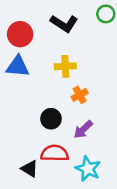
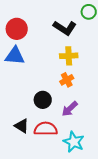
black L-shape: (64, 23) -> (65, 28), moved
yellow cross: (65, 66) -> (69, 56), moved
black triangle: (30, 169) -> (22, 126), moved

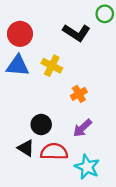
yellow cross: (69, 56) -> (52, 66), moved, turned 30
black circle: (43, 100) -> (41, 125), moved

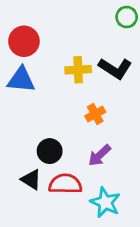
black L-shape: (76, 33) -> (115, 68), moved
yellow cross: (52, 66) -> (78, 70), moved, turned -30

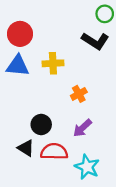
black L-shape: (115, 68) -> (95, 41), moved
yellow cross: (78, 70) -> (53, 63), moved

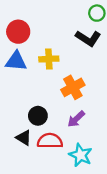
orange cross: (79, 94) -> (73, 87), size x1.5

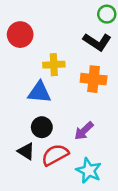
blue triangle: (16, 61) -> (39, 92), moved
orange cross: (73, 87) -> (94, 79), moved, turned 35
red semicircle: (50, 141) -> (55, 155), turned -30

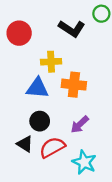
black L-shape: (97, 42) -> (72, 29), moved
orange cross: (94, 79) -> (74, 85), moved

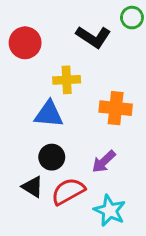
orange cross: (74, 85) -> (116, 108), moved

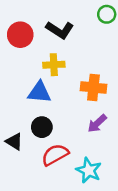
black L-shape: (93, 37) -> (60, 30), moved
purple arrow: (104, 162) -> (97, 124), moved
black triangle: (32, 187) -> (14, 142), moved

